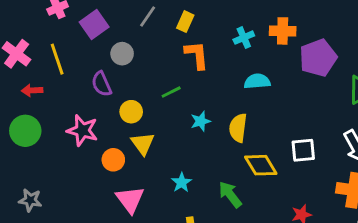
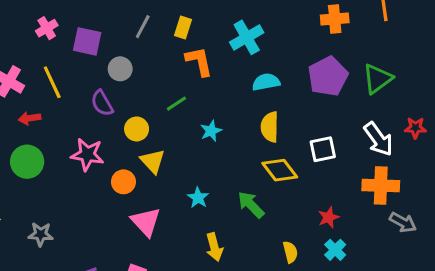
purple square: (94, 25) -> (87, 41), turned -36
orange cross: (283, 31) -> (335, 19), moved
cyan cross: (244, 38) -> (247, 37), size x1.5
purple pentagon: (318, 58) -> (328, 76), moved
yellow semicircle: (238, 128) -> (270, 127), moved

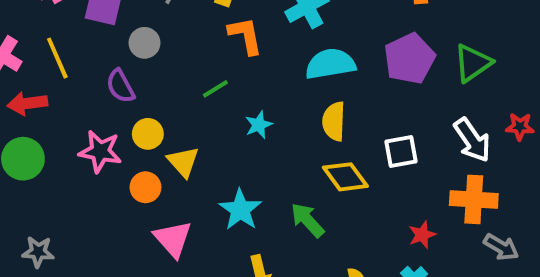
cyan semicircle: (266, 82) -> (330, 64), size x1.4
red arrow: (30, 118) -> (27, 103), size x1.4
yellow circle: (137, 129) -> (148, 134), moved
cyan star: (198, 198) -> (240, 210), size x1.5
red star: (329, 217) -> (422, 235), moved

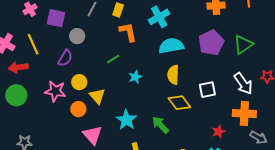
purple semicircle: (120, 86) -> (65, 58), turned -120

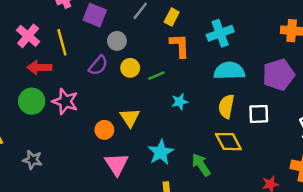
yellow circle: (79, 82) -> (130, 68), moved
white square: (207, 90) -> (259, 114), moved
pink star: (55, 91) -> (65, 101), moved

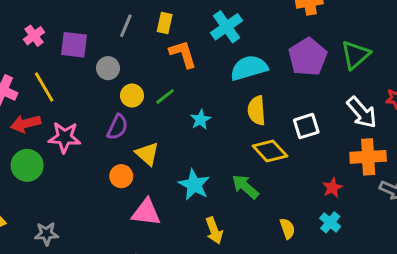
purple semicircle: (98, 65) -> (117, 127), moved
pink star: (65, 101) -> (65, 137), moved
white square: (259, 114) -> (306, 126), moved
pink triangle: (117, 164) -> (146, 212), turned -35

